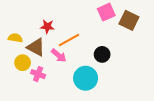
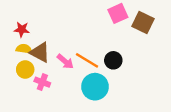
red star: (47, 27) -> (22, 29), moved
yellow semicircle: (15, 38) -> (24, 49), moved
orange line: (69, 40) -> (87, 60), moved, turned 60

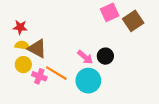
brown square: (143, 23) -> (133, 21), turned 30
orange line: (87, 60) -> (56, 73), moved
pink arrow: (65, 61) -> (85, 57), moved

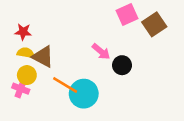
pink arrow: (85, 57) -> (101, 52), moved
pink cross: (39, 76) -> (21, 89), moved
cyan circle: (88, 81) -> (84, 94), moved

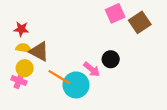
pink arrow: (101, 52) -> (92, 69), moved

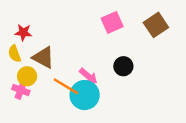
pink square: (115, 13) -> (112, 22), moved
yellow semicircle: (23, 48) -> (15, 54), moved, turned -120
pink arrow: (92, 69) -> (88, 76), moved

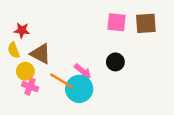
pink square: (112, 22) -> (117, 22), moved, turned 30
brown square: (156, 25) -> (146, 23), turned 30
pink cross: (21, 90) -> (30, 86), moved

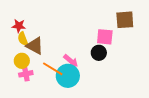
pink square: (117, 22) -> (105, 37), moved
yellow semicircle: (14, 50) -> (23, 39), moved
pink cross: (30, 86) -> (26, 74), turned -32

